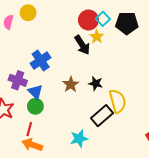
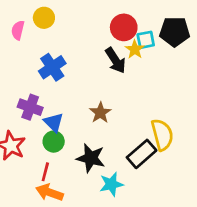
cyan square: (103, 19) -> (146, 40), moved, turned 32
blue cross: (41, 61) -> (52, 67), moved
black star: (96, 83) -> (91, 158), moved, size x1.5

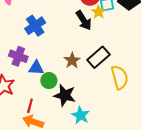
blue triangle: (54, 122) -> (36, 68), turned -42
green circle: (54, 142) -> (49, 81), moved
black rectangle: (142, 154) -> (98, 57), moved
cyan star: (111, 184) -> (81, 115), turned -30

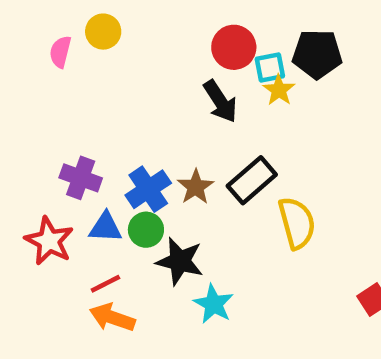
yellow star: (98, 12) -> (279, 90), moved
blue cross: (35, 26) -> (148, 189), moved
blue triangle: (36, 68) -> (105, 227), moved
red line: (30, 106) -> (105, 284), turned 48

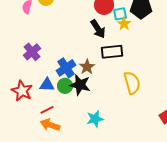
purple cross: (81, 178) -> (32, 52), moved, turned 30
black rectangle: (252, 180) -> (112, 52), moved, turned 35
black star: (180, 261) -> (80, 85), moved
cyan star: (214, 304) -> (95, 119), turned 30

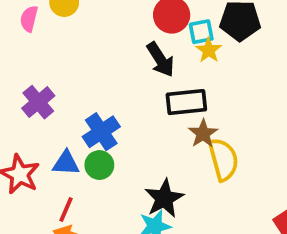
brown star: (87, 67) -> (203, 134), moved
black star: (80, 85) -> (164, 198), moved, turned 30
red line: (47, 110) -> (66, 209), turned -40

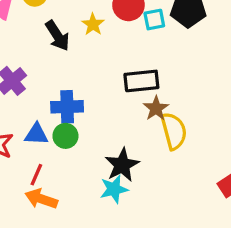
yellow star: (209, 50) -> (93, 24), moved
black arrow: (160, 59) -> (57, 36), moved
blue cross: (101, 132) -> (67, 107), turned 32

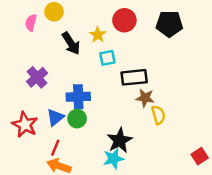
cyan square: (154, 20) -> (107, 58), moved
brown star: (156, 108) -> (145, 98), turned -30
yellow semicircle: (174, 131) -> (158, 115), size x0.7
blue triangle: (36, 134) -> (55, 117), turned -42

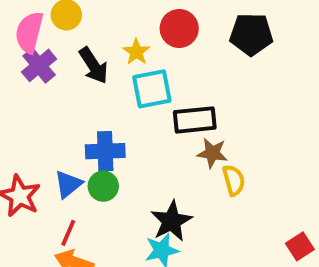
pink semicircle: (31, 23) -> (29, 32), size x1.5
cyan square: (107, 58) -> (152, 89), size x1.5
purple cross: (37, 77) -> (39, 65), moved

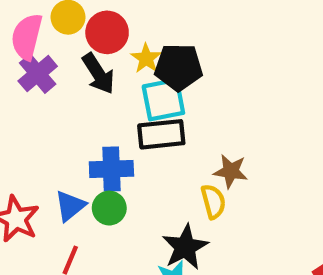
red circle: (179, 28) -> (107, 32), moved
black pentagon: (251, 34) -> (179, 67), moved
black rectangle: (195, 120) -> (161, 134), moved
yellow semicircle: (234, 180) -> (213, 202), moved

